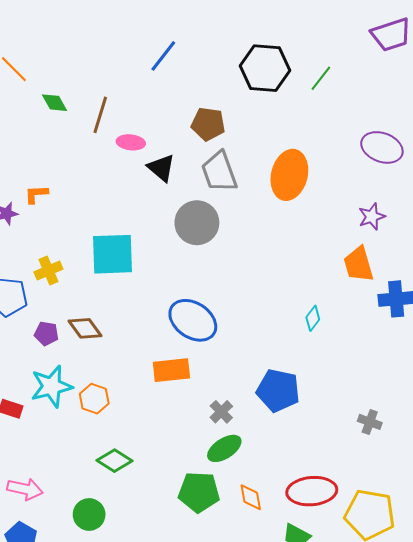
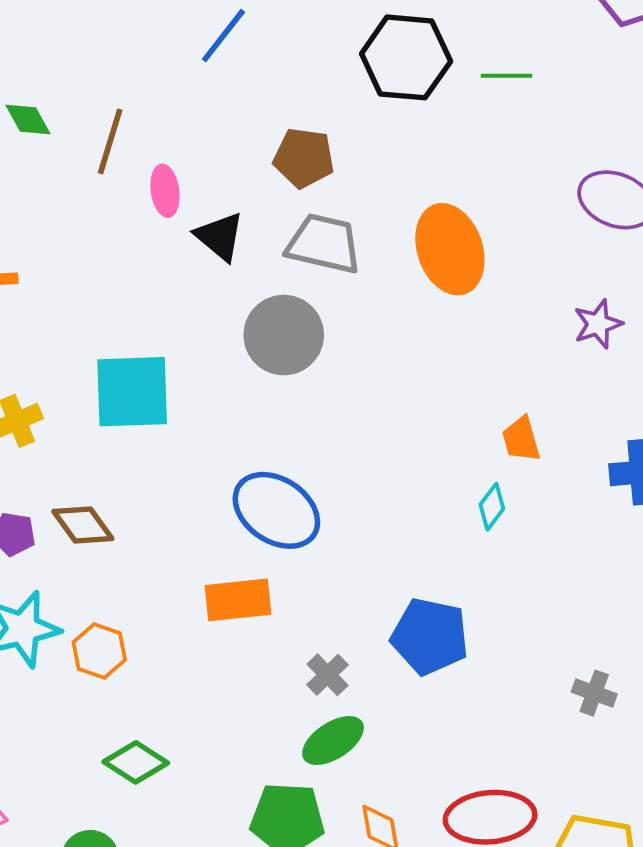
green line: (321, 78) -> (507, 76), turned 52
pink ellipse: (131, 142) -> (165, 191), turned 76
gray trapezoid: (219, 172) -> (324, 244), turned 123
orange ellipse: (289, 175) -> (450, 249), turned -33
orange trapezoid: (359, 264) -> (521, 439), moved, size x0.7

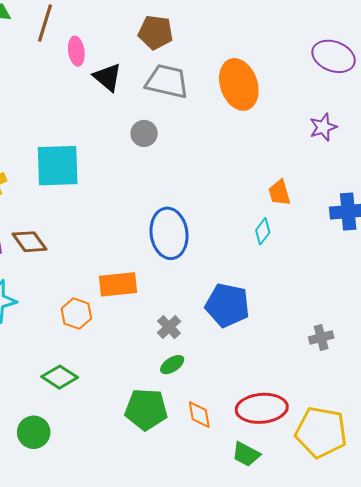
gray circle: (284, 335) -> (144, 133), size x0.6
blue ellipse: (276, 510) -> (169, 233), moved, turned 48
orange hexagon: (99, 651) -> (76, 314), moved
gray cross: (594, 693) -> (321, 337), turned -35
green ellipse: (333, 741) -> (172, 365), size x0.7

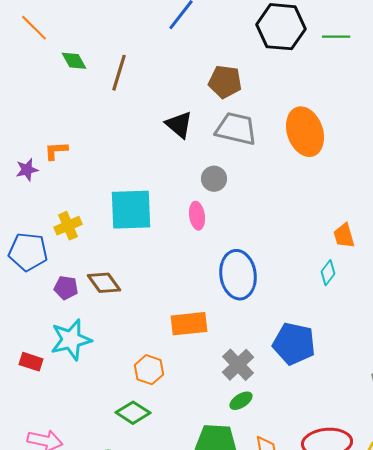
pink ellipse: (76, 51) -> (197, 216), moved
orange hexagon: (76, 314) -> (149, 370), moved
gray cross: (169, 327) -> (238, 365), size x1.4

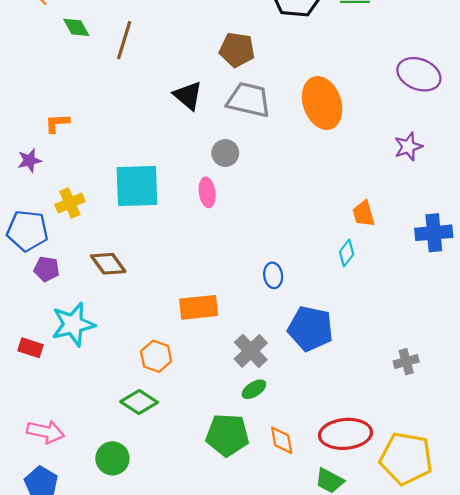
purple star: (27, 170) -> (29, 160), moved
blue ellipse: (238, 275) -> (273, 275), moved, size x0.5
purple pentagon: (66, 288) -> (46, 269), moved

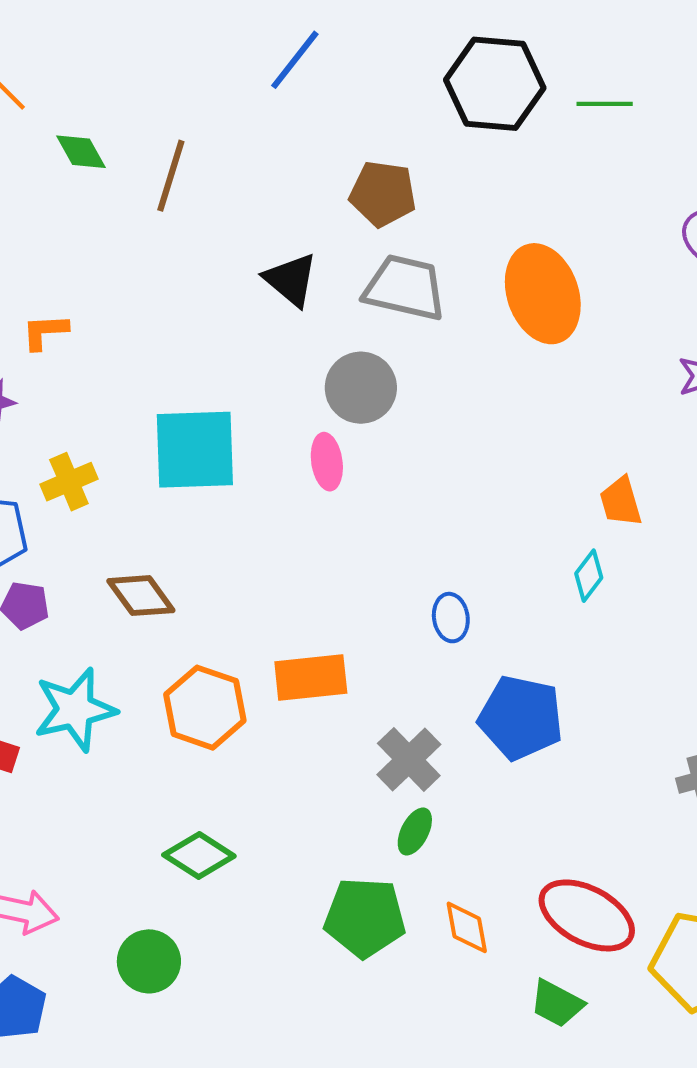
gray circle: (225, 153) -> (361, 388), size x1.4
orange hexagon: (156, 356) -> (205, 708), moved, size x1.4
green ellipse: (254, 389) -> (415, 831), turned -30
red ellipse: (345, 434) -> (587, 915), turned 33

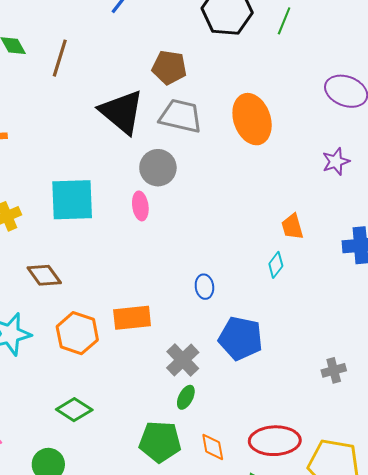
green line: (605, 104) -> (284, 21), turned -68
black triangle: (291, 280) -> (122, 112), size x1.6
red ellipse: (587, 915) -> (275, 441), turned -30

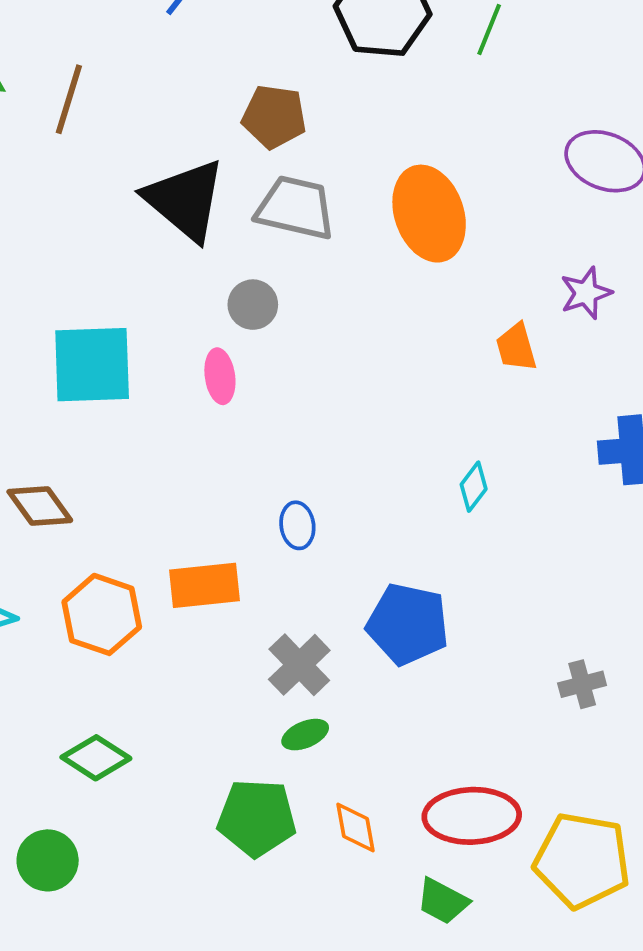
gray circle: (158, 168) -> (253, 305), size x0.7
orange trapezoid: (292, 227) -> (516, 347), moved
blue ellipse: (204, 287) -> (297, 525), moved
green ellipse: (186, 397) -> (305, 735), turned 40

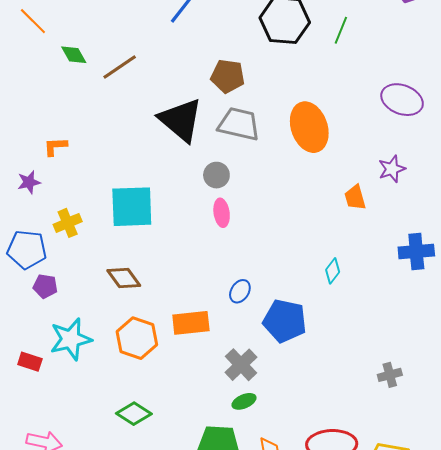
brown line: (69, 99) -> (120, 67), turned 39
pink ellipse: (220, 376) -> (222, 213), moved
brown diamond: (40, 506) -> (124, 278), moved
blue ellipse: (297, 525) -> (240, 291), turned 40
blue pentagon: (408, 624) -> (285, 321), moved

